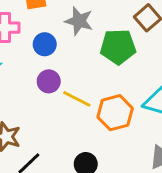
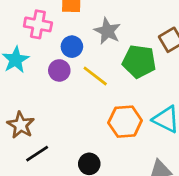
purple circle: (49, 81) -> (59, 70), moved
yellow line: (77, 99) -> (95, 76), moved

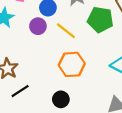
orange hexagon: (125, 122) -> (72, 64), moved

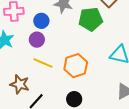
yellow line: (66, 31) -> (43, 63), moved

